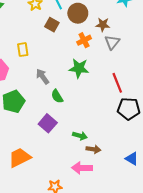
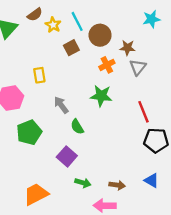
brown square: (52, 25) -> (71, 48), turned 32
green arrow: (80, 136) -> (83, 183), moved
blue triangle: (132, 159) -> (151, 180), moved

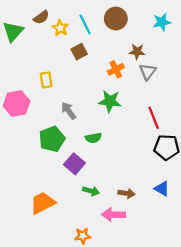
brown circle: (100, 35) -> (116, 19), moved
green semicircle: (77, 127) -> (93, 138), moved, turned -70
green pentagon: (29, 132) -> (52, 139), moved

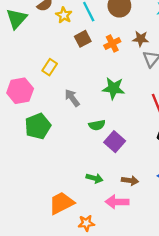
orange cross: (116, 69) -> (112, 43), moved
yellow rectangle: (46, 80) -> (50, 67), turned 42
green pentagon: (52, 139) -> (38, 126), moved
purple square: (74, 164) -> (115, 142), moved
orange trapezoid: (43, 203) -> (61, 203), moved

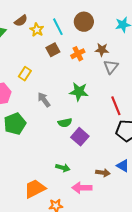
brown arrow: (130, 181) -> (103, 173), moved

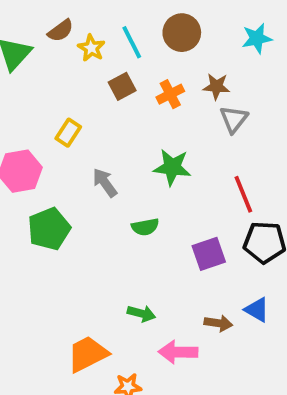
purple square: (80, 137) -> (209, 254), moved, turned 30

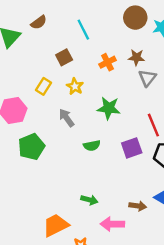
brown circle: (182, 33) -> (135, 18), moved
yellow star: (91, 48) -> (75, 86), moved
brown square: (122, 86) -> (64, 57), moved
purple square: (209, 254) -> (132, 148), moved

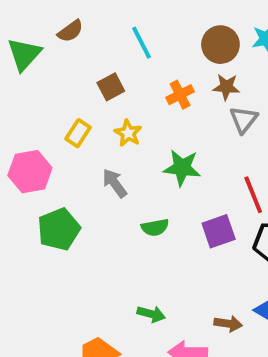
brown circle: (135, 18) -> (220, 45), moved

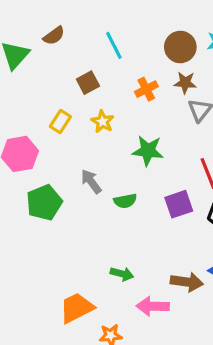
gray arrow: (115, 183) -> (91, 181), moved
brown arrow: (228, 324) -> (187, 282), size x1.4

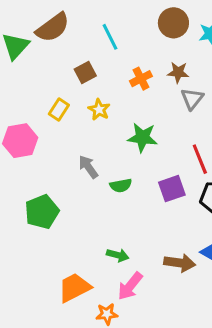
brown semicircle: (54, 36) -> (53, 27), size x1.6
brown circle: (180, 47) -> (173, 23), moved
green pentagon: (44, 203) -> (42, 212), moved
pink arrow: (153, 306) -> (130, 286), moved, turned -52

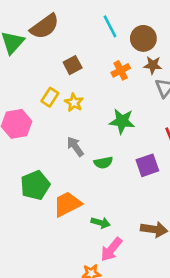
brown circle: (173, 23) -> (143, 38), moved
cyan line: (110, 37) -> (110, 26), moved
yellow star: (99, 110) -> (74, 103), moved
orange trapezoid: (74, 288) -> (67, 204), moved

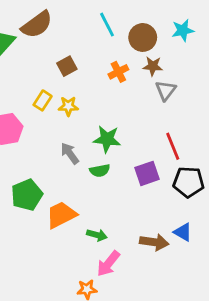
yellow star: (74, 103) -> (68, 106), turned -30
green star: (122, 121) -> (107, 139), moved

